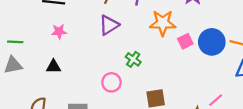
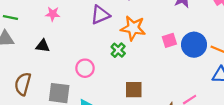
orange star: (163, 23) -> (133, 28), moved
pink circle: (111, 82) -> (85, 68), moved

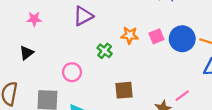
orange star: (133, 28) -> (130, 35), moved, size x0.7
black triangle: (43, 46) -> (27, 53), turned -40

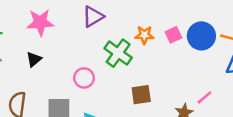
pink star: (34, 19) -> (40, 22), size x1.6
green cross: (105, 51) -> (118, 53), size x1.6

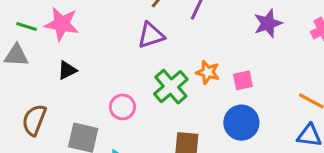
pink star: (40, 22) -> (62, 24), moved
blue circle: (201, 36) -> (241, 123), moved

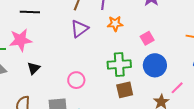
orange star: (208, 72) -> (115, 24), moved
green cross: (171, 87) -> (119, 64), moved, turned -35

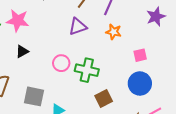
green cross: (119, 64) -> (87, 70), moved
pink circle: (76, 80) -> (61, 63), moved
brown square: (125, 90) -> (104, 98), turned -30

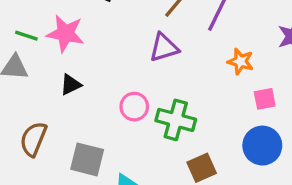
orange star: (114, 32) -> (241, 61), moved

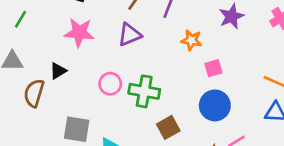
pink star: (65, 33) -> (79, 33), moved
green line: (26, 36) -> (20, 19), moved, turned -72
brown semicircle: (33, 139) -> (34, 93), moved

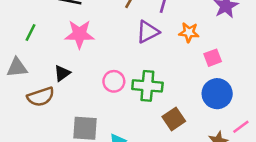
green line: (20, 19) -> (31, 33), moved
purple triangle: (129, 35) -> (148, 32), moved
brown semicircle: (34, 93) -> (41, 97), turned -120

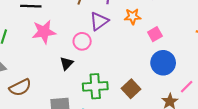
black triangle: (62, 73) -> (67, 63), moved
pink circle: (114, 81) -> (82, 41), moved
green cross: (147, 86) -> (95, 86), moved

